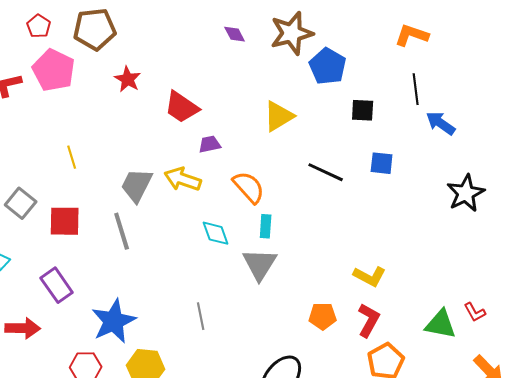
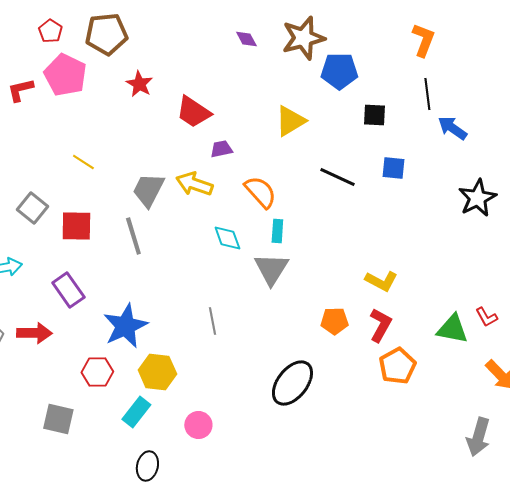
orange L-shape: (412, 35) -> (423, 40), turned 92
blue pentagon: (328, 66) -> (339, 71), turned -30
yellow line: (72, 157) -> (83, 162), turned -40

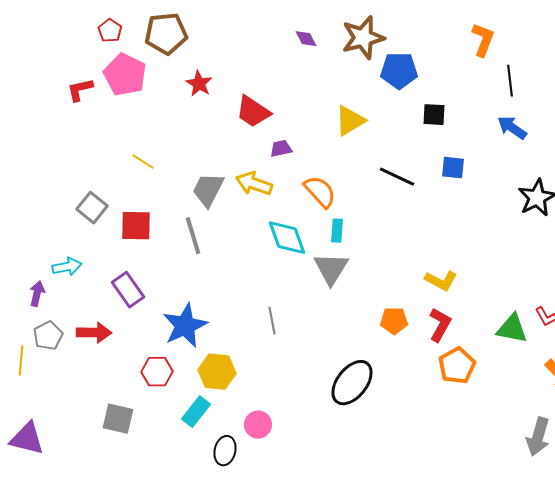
black line: (427, 94) -> (510, 81), moved
cyan diamond: (227, 238) -> (287, 238), size x1.4
black ellipse: (147, 466) -> (225, 451), moved

